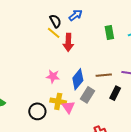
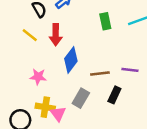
yellow line: (54, 33) -> (30, 35), moved
blue diamond: (78, 79) -> (71, 60), moved

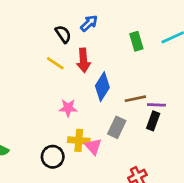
purple line: (130, 70) -> (156, 105), moved

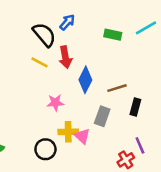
black semicircle: (63, 34) -> (44, 35), size x1.5
green rectangle: (136, 41) -> (113, 35), turned -56
purple line: (156, 105) -> (140, 145), moved, turned 70

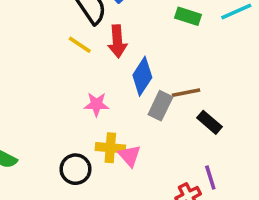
black rectangle: (135, 107) -> (209, 122), turned -70
gray rectangle: (102, 116) -> (160, 106), moved

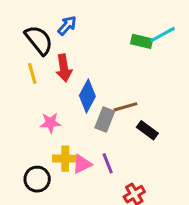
green rectangle: (188, 16) -> (142, 41), moved
yellow line: (80, 45) -> (32, 73), turned 45
pink triangle: (130, 156) -> (82, 164), turned 50
purple line: (210, 178) -> (108, 163), moved

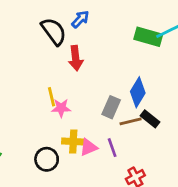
green rectangle: (142, 41) -> (148, 37), size x1.4
yellow line: (32, 73) -> (52, 97), moved
blue diamond: (87, 96) -> (138, 92), moved
brown line: (126, 107) -> (131, 121), moved

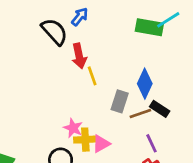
yellow line: (52, 97) -> (92, 76), moved
pink star: (61, 108) -> (73, 128), moved, turned 30
purple line: (112, 148) -> (152, 143), moved

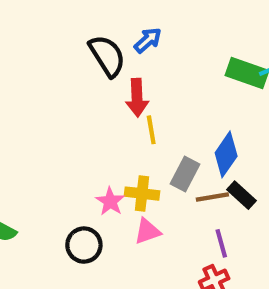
yellow cross: (85, 140) -> (142, 194), moved

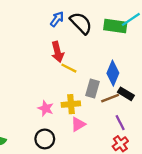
black semicircle: (107, 56) -> (81, 23), moved
yellow line: (151, 130) -> (69, 68), turned -42
pink star: (110, 201) -> (46, 108), moved

